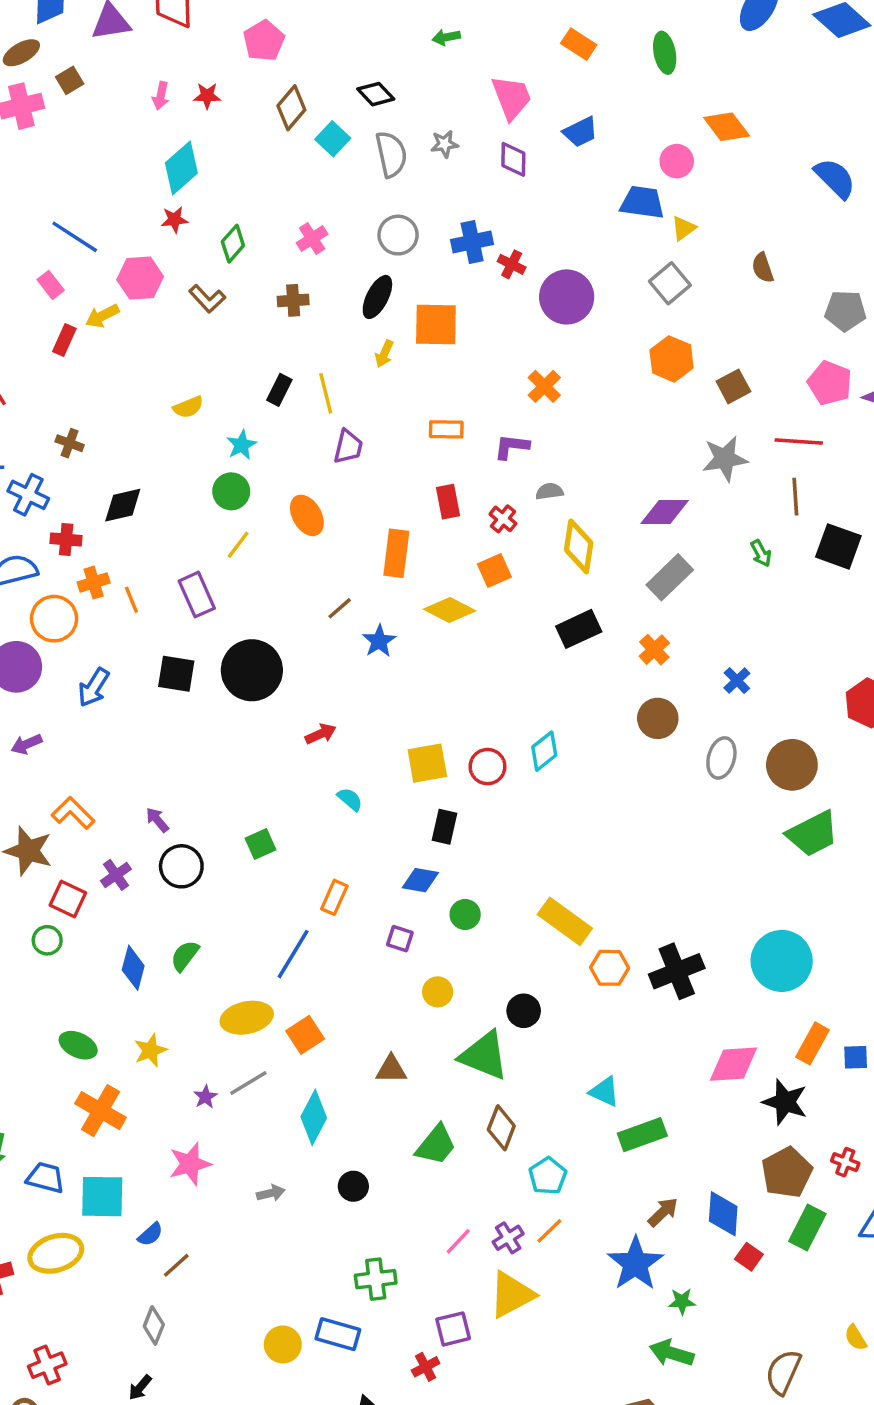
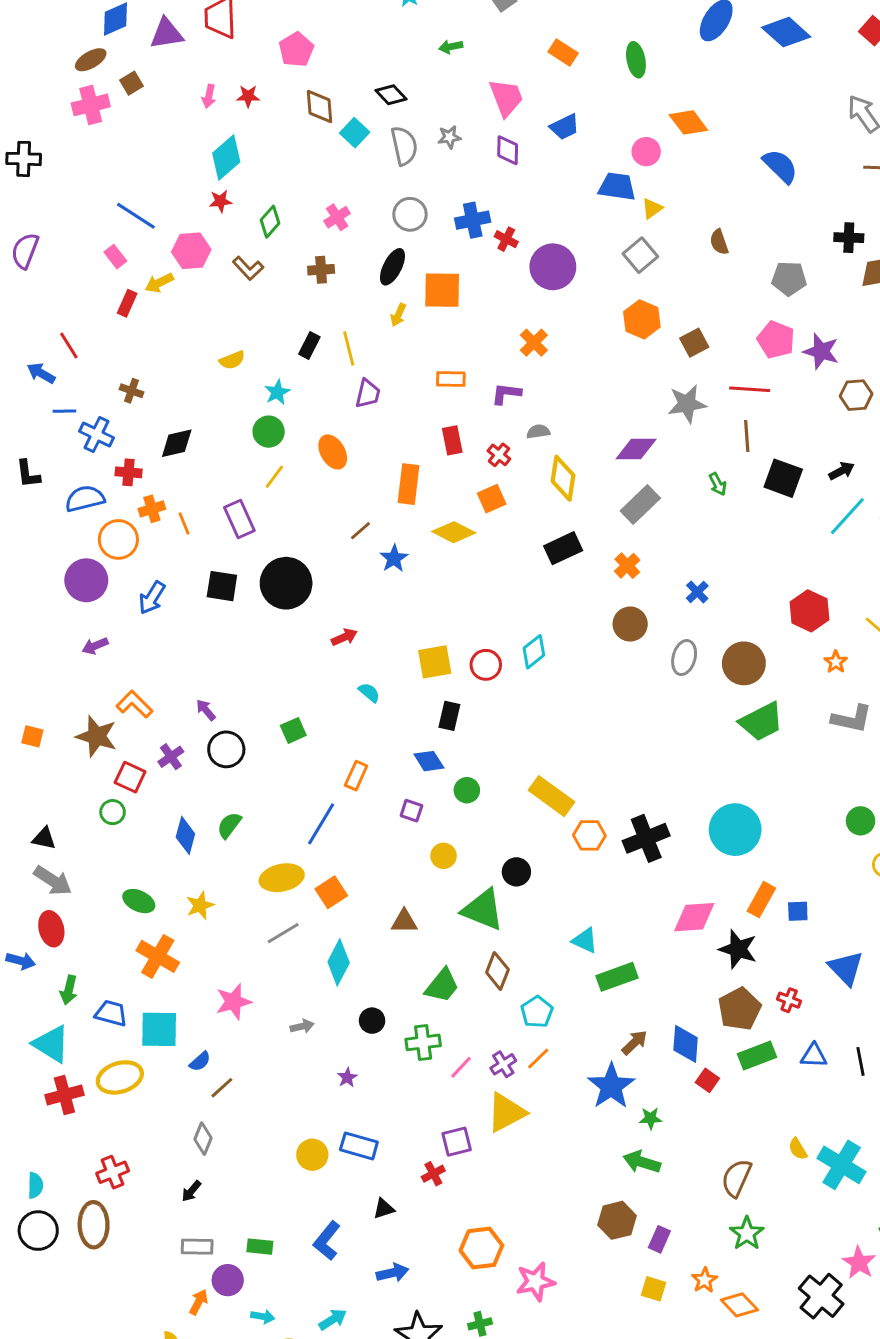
brown diamond: (291, 108) -> (320, 106), turned -45
blue diamond: (420, 880) -> (429, 761), turned 48
purple star: (205, 1097) -> (347, 1077), moved
green rectangle: (807, 1228) -> (757, 1056), turned 42
green cross: (376, 1279) -> (423, 1042), moved

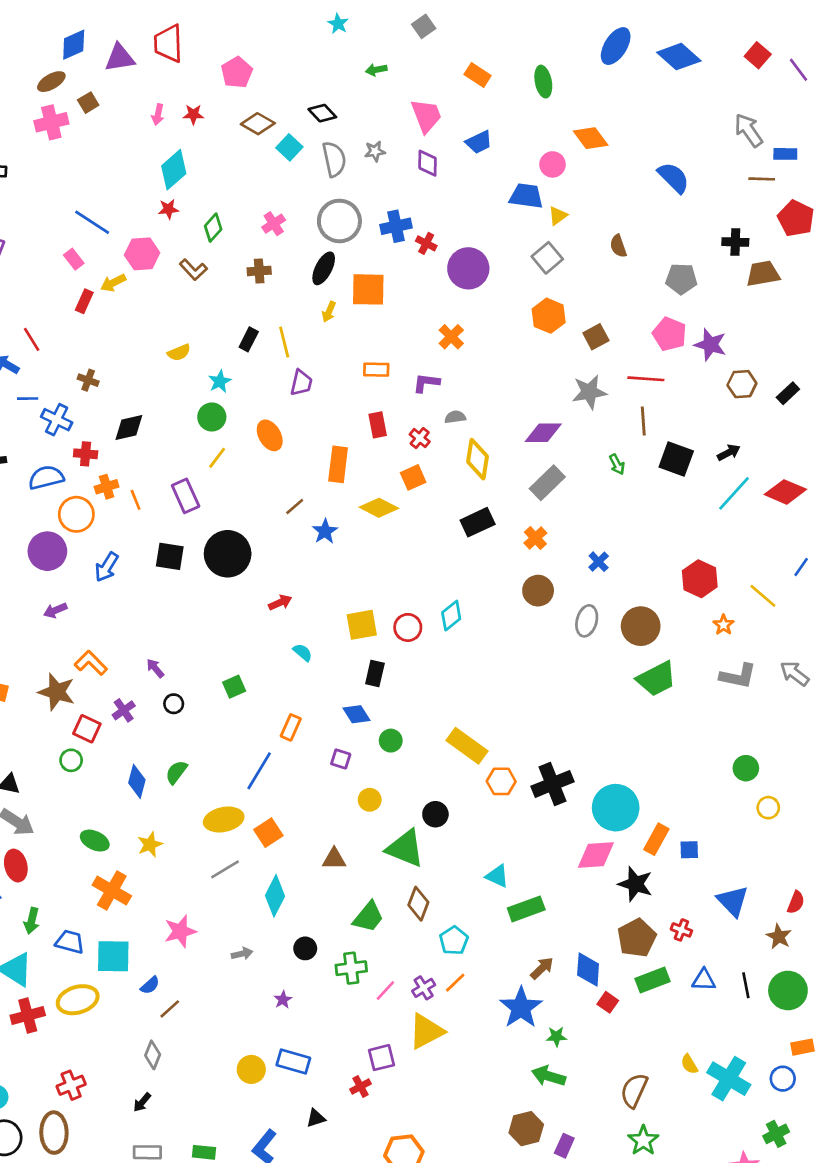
brown diamond: (320, 106) -> (258, 124), turned -56
gray circle: (410, 214) -> (339, 221), size x1.4
black circle: (226, 749) -> (174, 704), size x0.6
cyan circle: (735, 830) -> (616, 808), moved

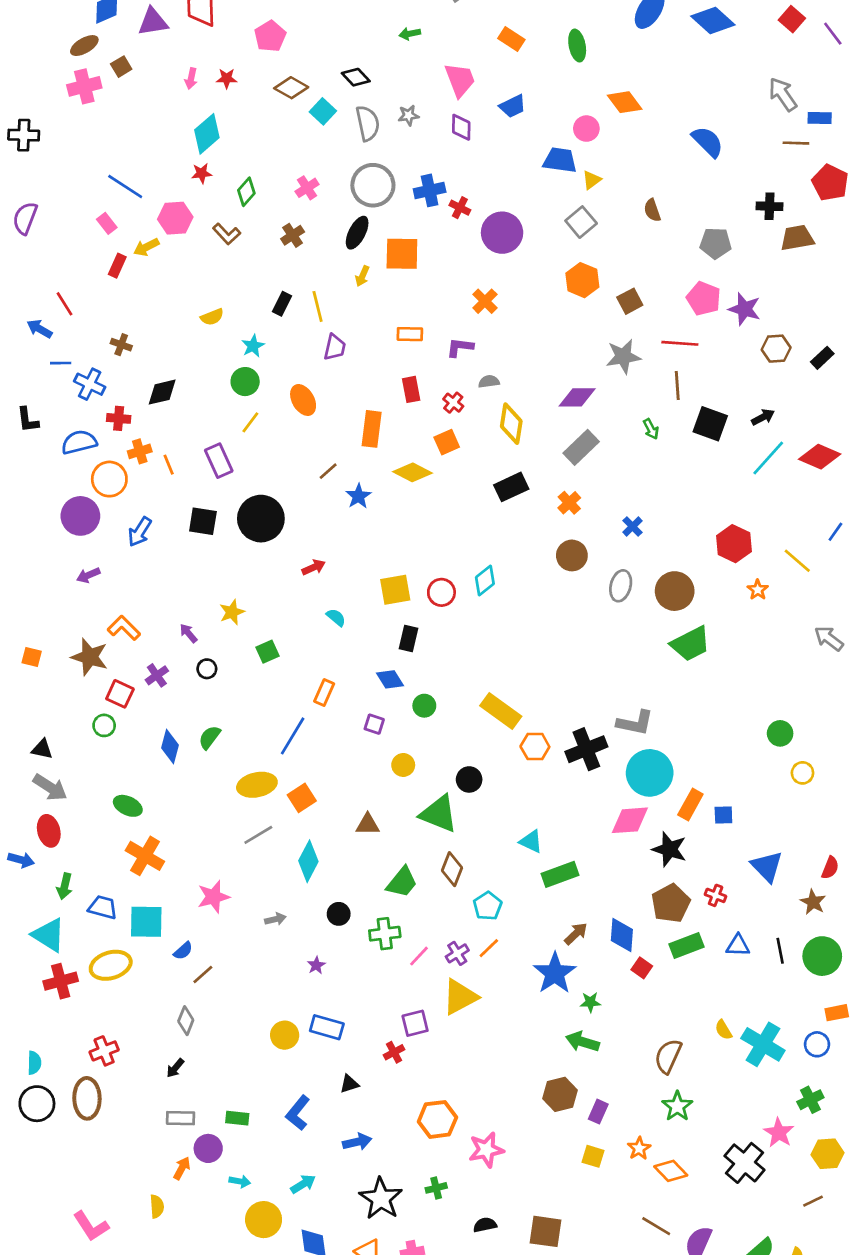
brown cross: (259, 271) -> (293, 235), turned -30
gray L-shape: (738, 676) -> (635, 723), moved
yellow star: (150, 844) -> (232, 612), moved

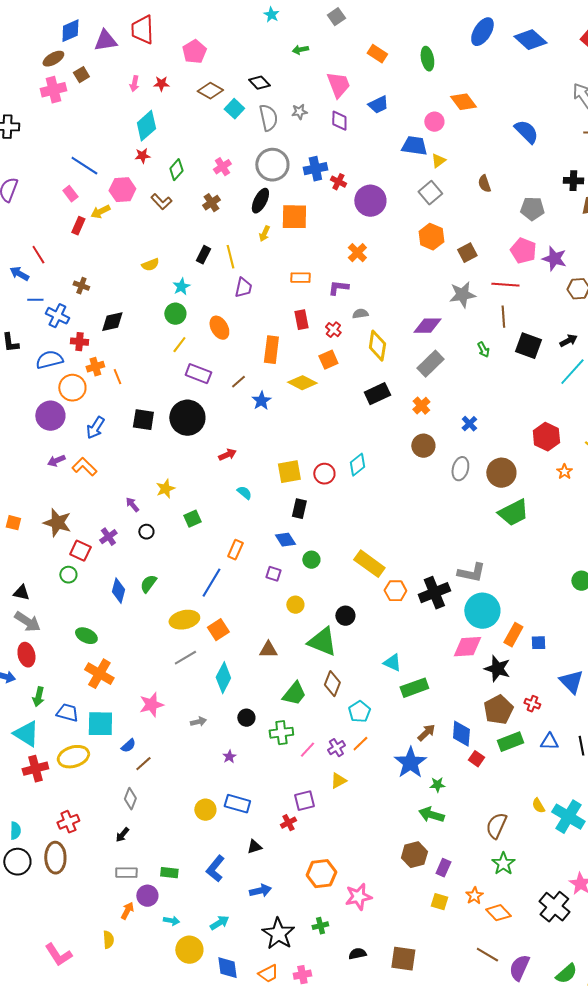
purple rectangle: (219, 461) -> (198, 374), moved, turned -45
orange L-shape: (124, 628) -> (84, 467), moved
yellow triangle: (460, 997) -> (338, 781), size x0.6

